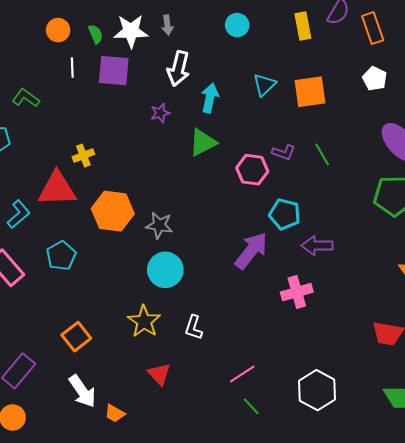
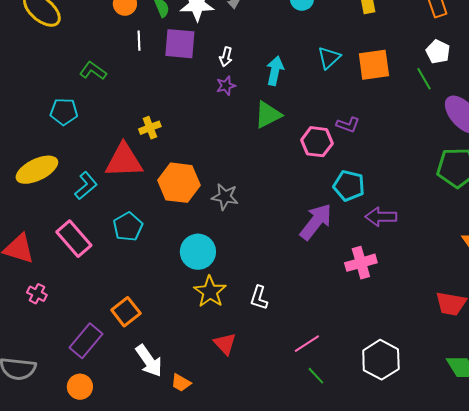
white arrow: (178, 69) -> (226, 57), moved, size x0.6
green line: (322, 154) -> (424, 79), moved
cyan circle: (165, 270) -> (198, 252), moved
orange square: (76, 337) -> (126, 312), moved

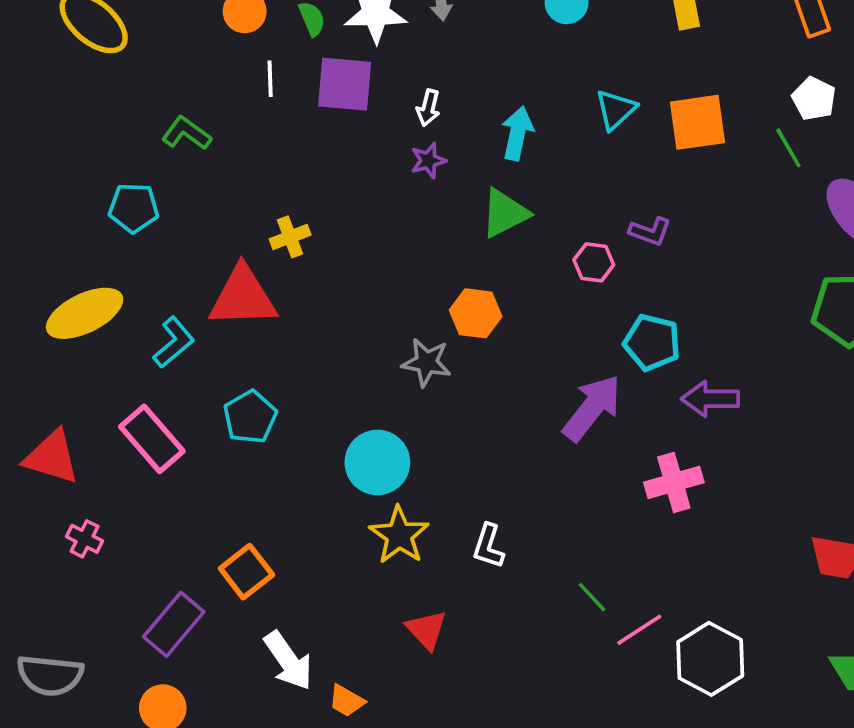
pink hexagon: (317, 142) -> (594, 262), size x0.7
orange hexagon: (179, 183) -> (476, 313), moved, size x0.7
pink line: (307, 344) -> (639, 630), moved
green line: (316, 376) -> (592, 597), moved

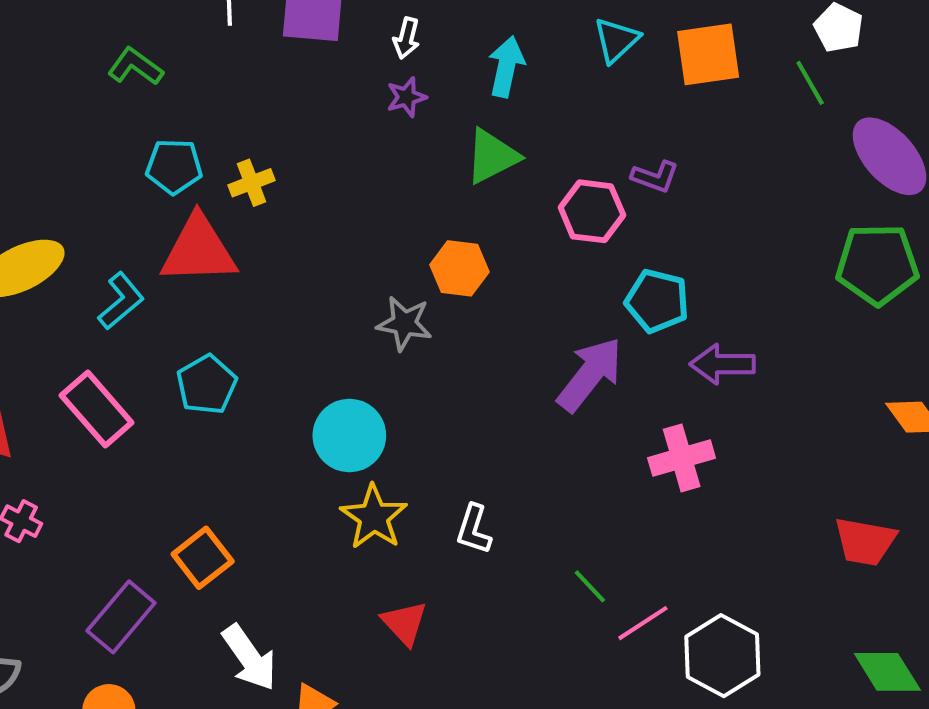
cyan pentagon: (134, 208) -> (174, 166), moved
pink hexagon: (594, 262) -> (592, 211), size x1.4

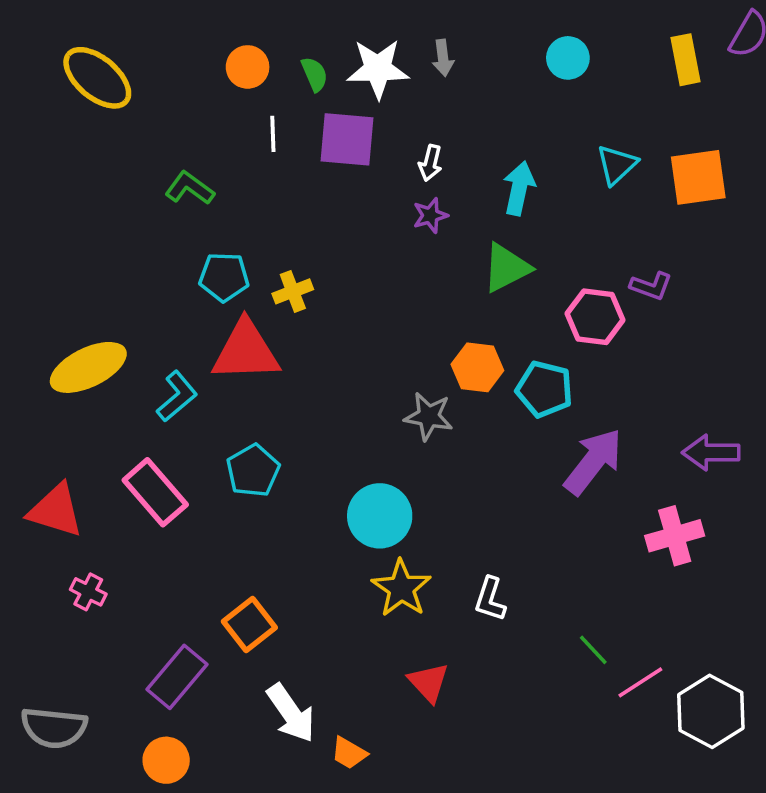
cyan pentagon: (657, 301) -> (544, 389), moved

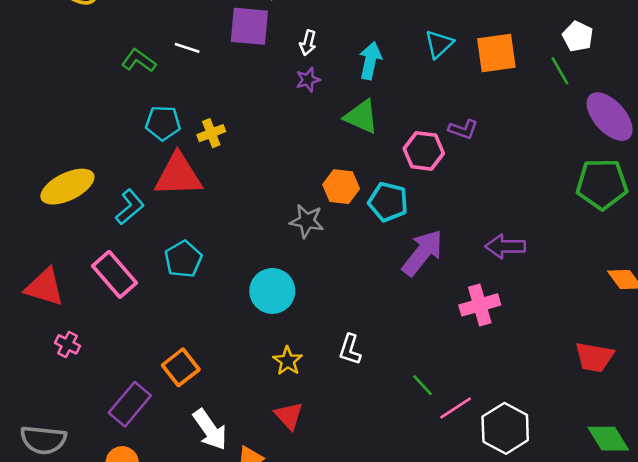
white line: (273, 134) -> (187, 48), moved, turned -70
green triangle: (506, 268) -> (361, 117), turned 51
yellow star: (401, 588) -> (288, 361), moved, size x0.7
red triangle: (429, 682) -> (289, 416), moved

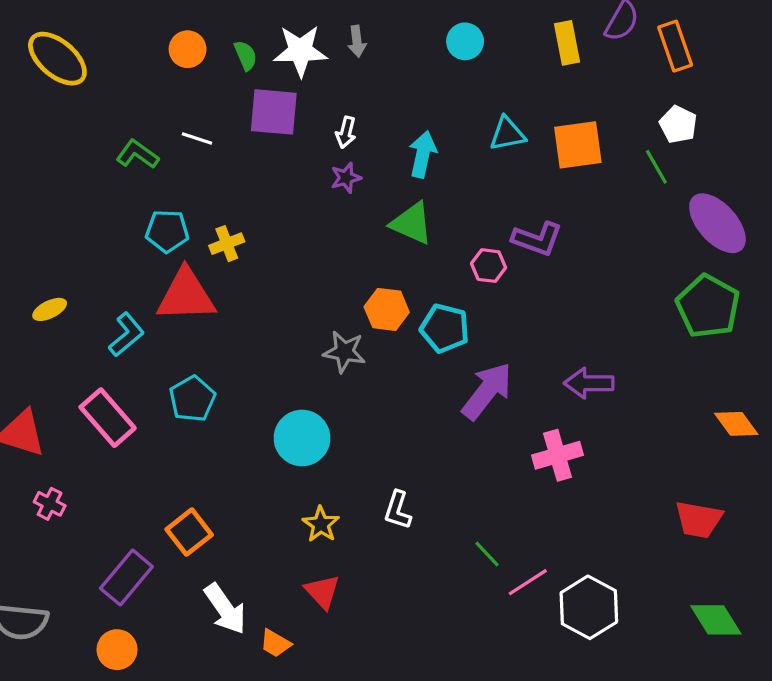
cyan triangle: (439, 44) -> (507, 134), turned 32
purple L-shape: (463, 129) -> (537, 239), size x1.4
pink hexagon: (424, 151) -> (489, 266), size x0.7
green pentagon: (602, 184) -> (708, 306), turned 30
yellow ellipse: (67, 187) -> (50, 309), size x0.5

